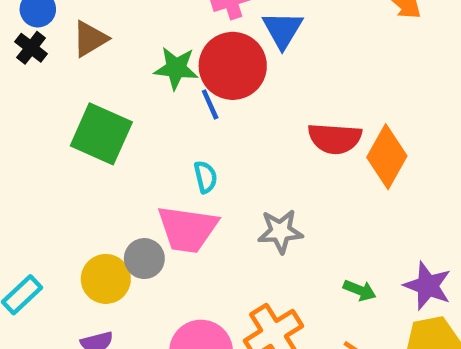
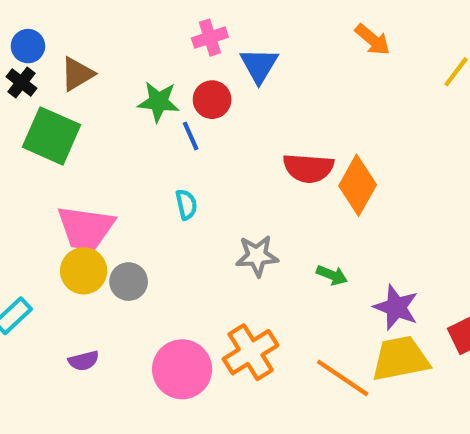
red circle: (233, 66) -> (212, 100), size x0.6
green square: (101, 134) -> (52, 136), moved
pink trapezoid: (187, 229) -> (86, 228), moved
yellow circle: (106, 279) -> (84, 271), moved
green arrow: (360, 290) -> (332, 275), moved

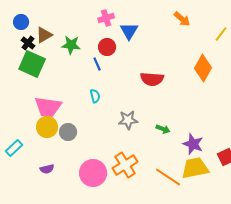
black cross: (22, 82) -> (28, 43), moved
green star: (159, 102) -> (71, 45), moved
orange diamond: (358, 185) -> (203, 68), moved

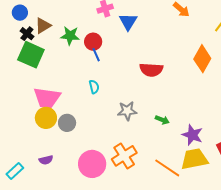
red circle: (107, 47) -> (93, 42), moved
cyan rectangle: (14, 148) -> (15, 171), moved

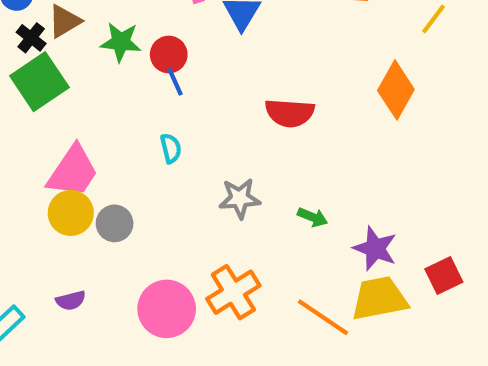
green square: (31, 55) -> (39, 82), turned 32
pink trapezoid: (47, 98) -> (73, 171), turned -64

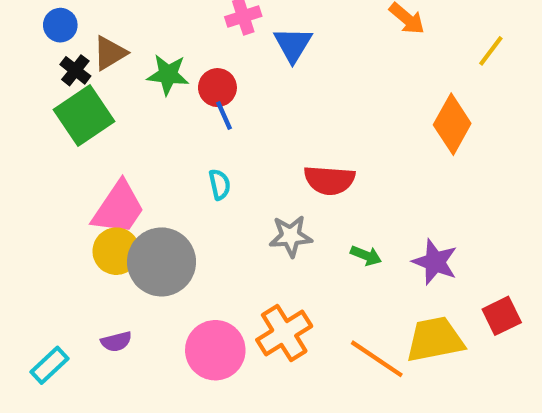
red semicircle: (290, 113) -> (329, 180), moved
gray circle: (115, 223) -> (161, 262), size x1.8
purple star: (375, 248) -> (435, 262), moved

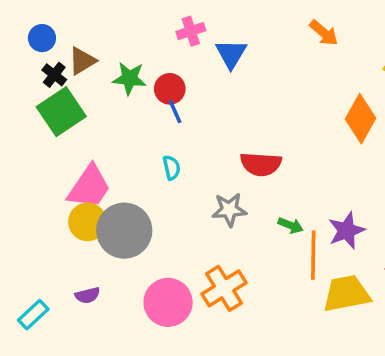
purple star: (435, 262) -> (347, 231), turned 30
orange line: (377, 359) -> (313, 255), moved, turned 57

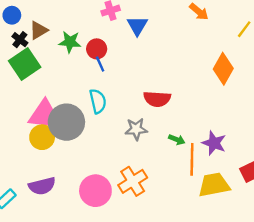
cyan semicircle: (172, 168) -> (98, 101), size x1.5
gray circle: (124, 231) -> (66, 122), moved
purple star: (347, 231) -> (214, 143), turned -30
purple semicircle: (87, 295) -> (42, 186), size x1.6

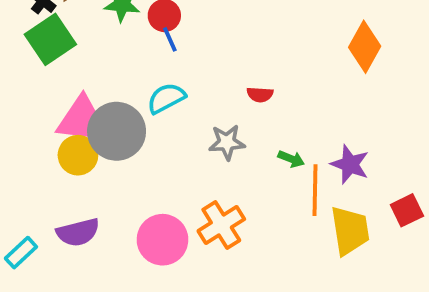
red semicircle: (157, 99) -> (260, 95), size x0.6
cyan semicircle: (98, 101) -> (166, 98), turned -105
yellow trapezoid: (214, 185) -> (350, 231), turned 92

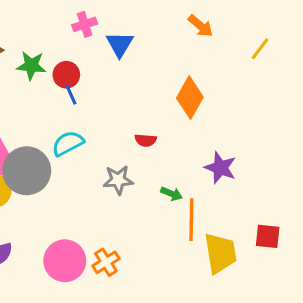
orange diamond: (365, 47) -> (190, 98), moved
purple star: (350, 164) -> (220, 168), moved
red square: (407, 210) -> (268, 236), turned 32
orange cross: (221, 225) -> (106, 262), moved, size x0.7

